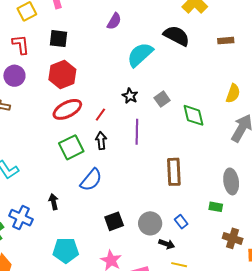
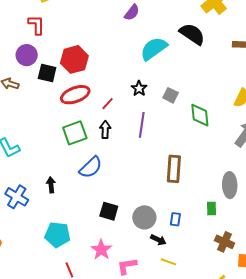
black square: (59, 39) -> (47, 73), moved
gray square: (162, 99) -> (171, 95), turned -35
green rectangle: (216, 207) -> (211, 208), turned 72
black square: (114, 221) -> (109, 211), turned 30
blue rectangle: (181, 222) -> (175, 219), turned 40

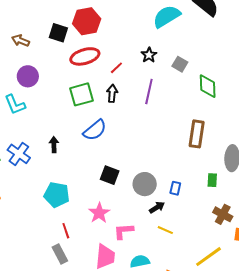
purple circle: (27, 55) -> (28, 76), moved
brown rectangle: (174, 169) -> (197, 134), moved
black arrow: (158, 240) -> (157, 207), turned -63

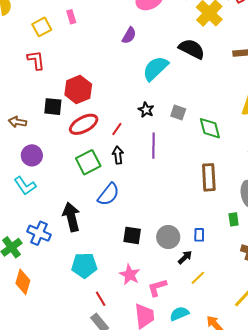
black arrow: (54, 145) -> (71, 217), size x1.8
yellow line: (165, 230) -> (198, 278), turned -56

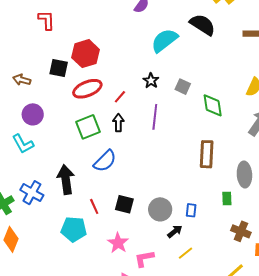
red line: (101, 299) -> (94, 206), moved

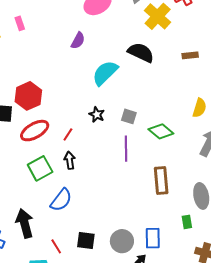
green diamond: (213, 105) -> (161, 131), turned -35
purple line: (155, 117) -> (126, 149), moved
blue rectangle: (191, 210) -> (153, 238), size x1.5

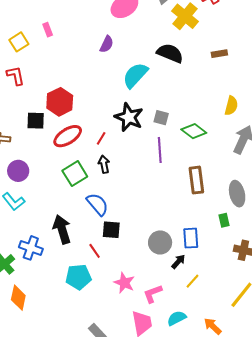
black star: (97, 115) -> (129, 117), size x1.8
blue semicircle: (61, 200) -> (97, 204), turned -75
black square: (86, 240) -> (111, 230), moved

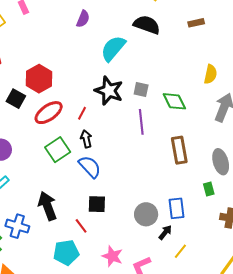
black square: (36, 121) -> (16, 99), turned 30
green diamond: (194, 131) -> (174, 101), turned 30
blue semicircle: (97, 204) -> (90, 167), moved

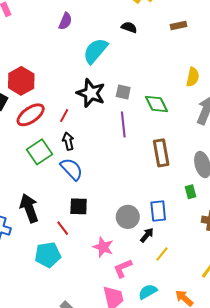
black semicircle: (147, 25) -> (129, 27), size x0.6
pink star: (112, 256) -> (103, 247), moved

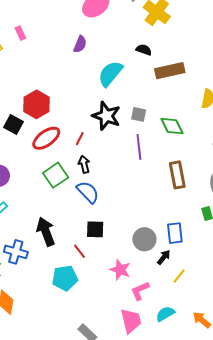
brown rectangle: (178, 26) -> (170, 71), moved, size x1.8

